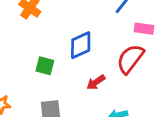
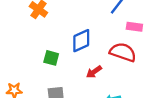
red semicircle: (130, 59) -> (123, 52), turned 72

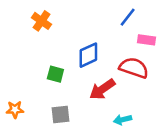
red arrow: (94, 72) -> (102, 89), size x1.5

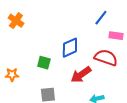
orange cross: (42, 21) -> (16, 21), moved
orange star: (15, 110) -> (12, 75), moved

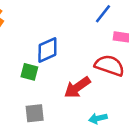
blue diamond: (70, 48) -> (47, 50), moved

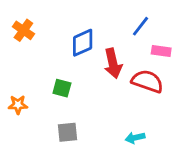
blue diamond: (47, 50) -> (83, 43), moved
red arrow: (77, 87) -> (113, 63), moved, turned -68

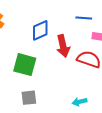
blue line: (141, 26) -> (84, 18), turned 56
green square: (62, 88) -> (25, 65), size x1.6

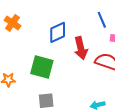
blue line: (84, 18) -> (102, 20), turned 63

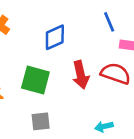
red arrow: (81, 48) -> (81, 75), moved

